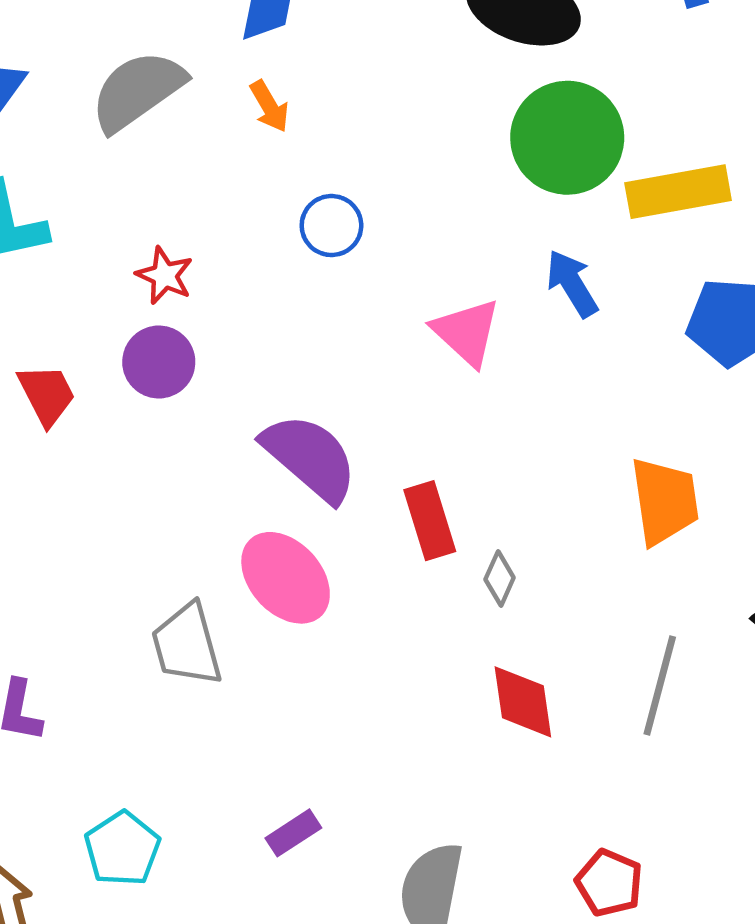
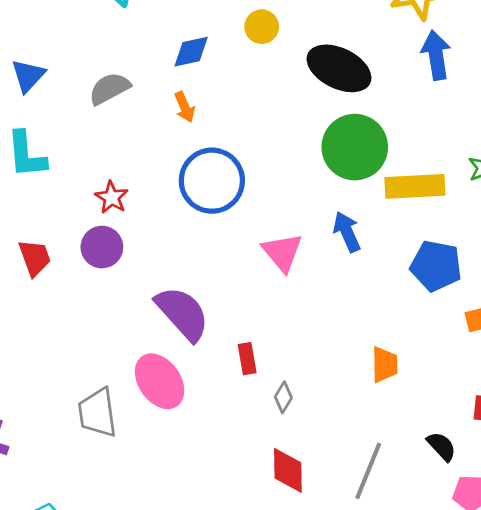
gray semicircle: (138, 91) -> (109, 88), size x0.7
blue circle: (331, 226) -> (212, 181), size x1.8
orange trapezoid: (665, 501) -> (385, 365), size x0.7
red rectangle: (430, 521) -> (247, 359), size x0.7

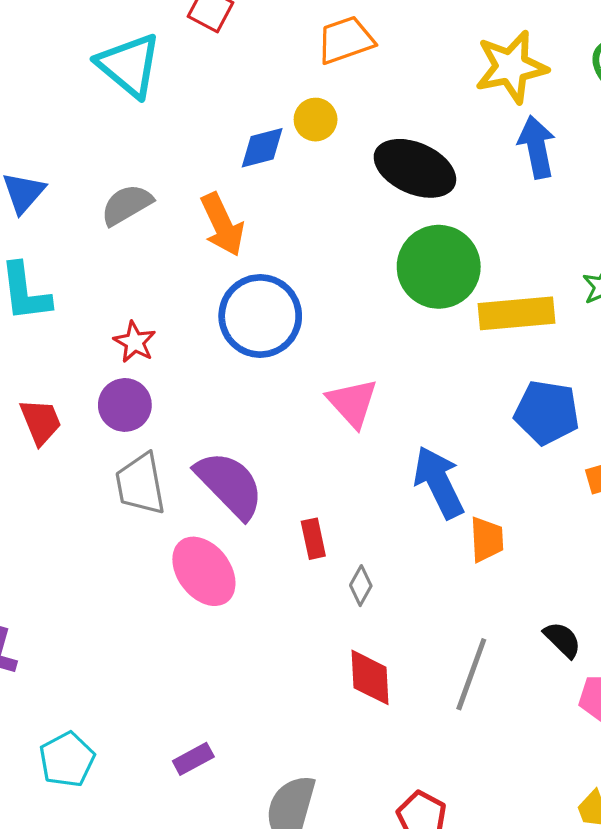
blue diamond: (191, 52) -> (262, 148), moved
orange arrow: (185, 107) -> (222, 225), size x1.6
blue arrow: (347, 232) -> (439, 482), moved, size x1.4
gray trapezoid: (97, 413) -> (140, 484), moved

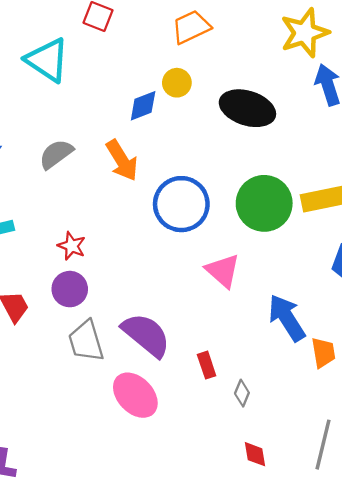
green circle: (439, 267) -> (264, 203), moved
blue circle: (260, 316) -> (181, 204), moved
red diamond: (370, 677) -> (255, 454), size x0.7

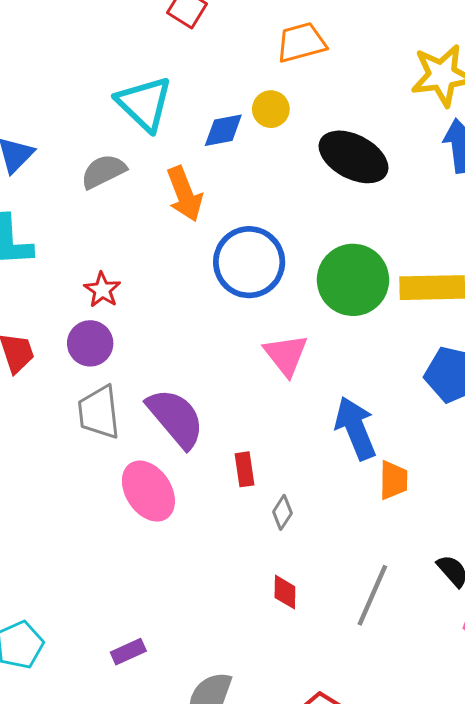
cyan triangle: (47, 60) -> (144, 104), moved

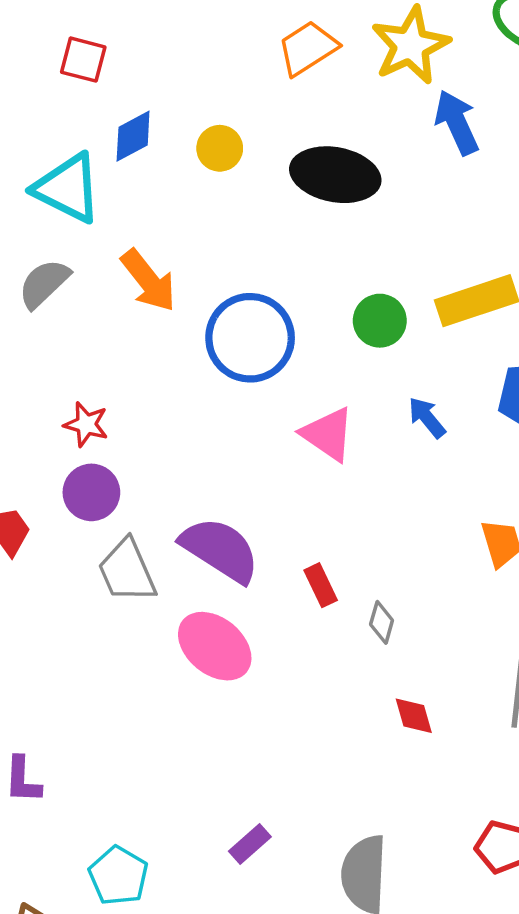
orange trapezoid: (301, 43) -> (308, 48), moved
blue diamond: (223, 130) -> (133, 136), moved
green circle: (353, 280) -> (380, 321), size x0.6
blue arrow: (355, 428) -> (427, 418), moved, size x0.6

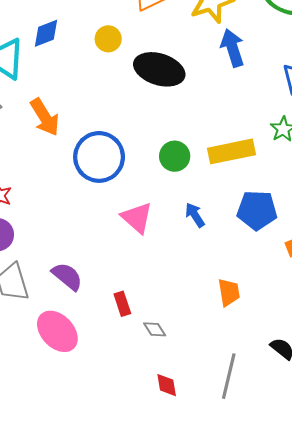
yellow circle: (220, 148) -> (108, 39), moved
purple semicircle: (220, 550) -> (67, 276), size x0.7
gray diamond: (382, 622) -> (155, 329), turned -55

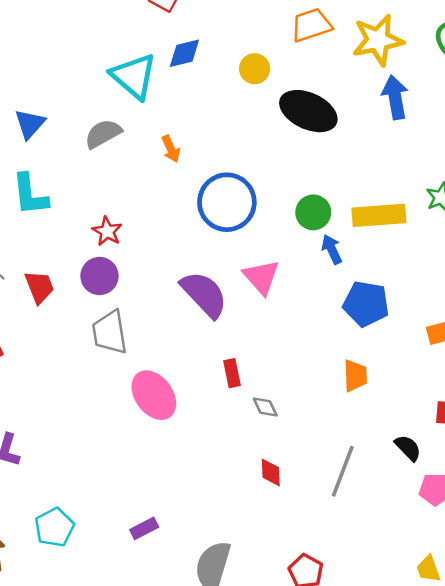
orange arrow: (45, 117) -> (171, 149), size x0.6
blue pentagon: (257, 210) -> (366, 304), moved
blue arrow: (195, 215) -> (332, 249), moved
purple semicircle: (67, 276) -> (204, 294), moved, size x1.4

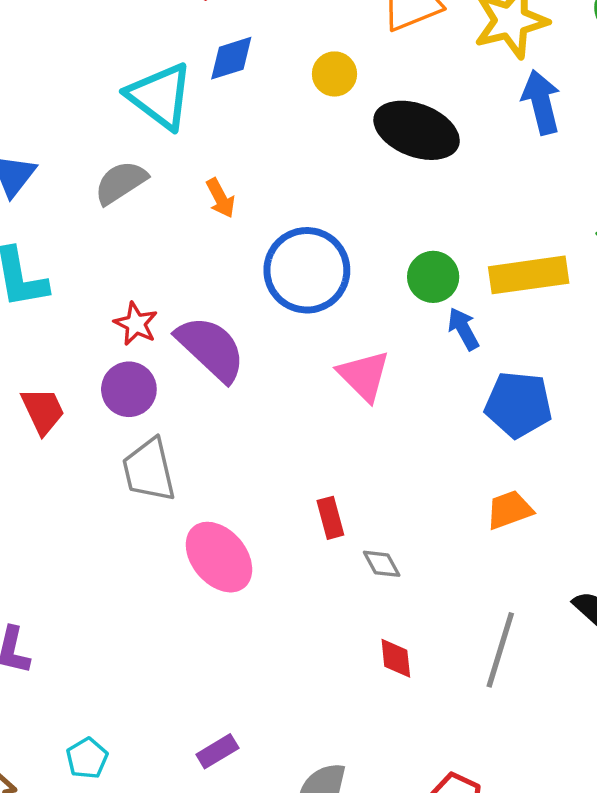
purple semicircle: (204, 294) -> (211, 348), moved
orange trapezoid: (355, 376) -> (509, 510), turned -104
cyan pentagon: (54, 527) -> (87, 758), size x0.7

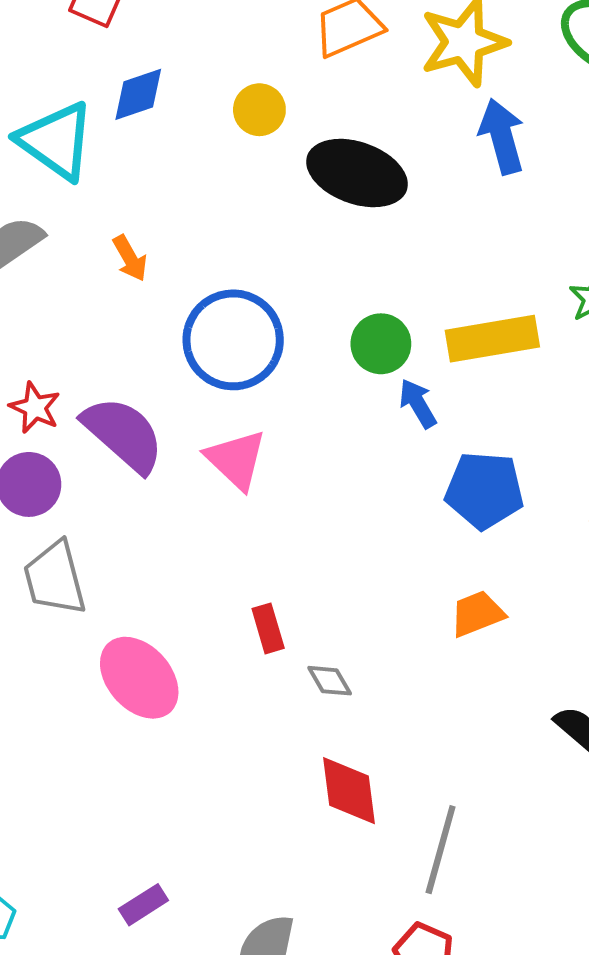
pink triangle: (364, 376) -> (236, 459), moved
gray line: (500, 650) -> (441, 850), moved
red diamond: (396, 658) -> (349, 791), size x1.5

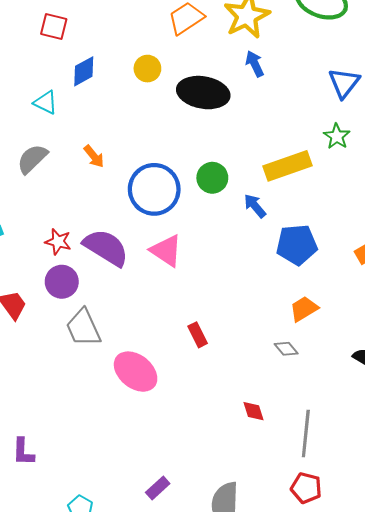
blue arrow: (502, 136) -> (255, 64), moved, size x0.7
cyan triangle: (56, 141) -> (46, 102), size x0.6
green circle: (381, 344) -> (212, 178), moved
gray diamond: (330, 681) -> (286, 349), moved
red diamond: (349, 791) -> (253, 411), size x0.6

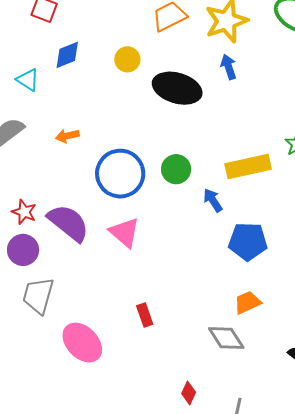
orange arrow: (94, 156) -> (67, 136), turned 110
gray trapezoid: (83, 328) -> (38, 296), turned 33
gray diamond: (286, 349) -> (226, 338), size x1.6
red diamond: (253, 411) -> (189, 393), turned 35

